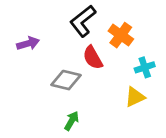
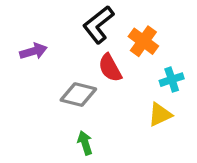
green arrow: (72, 121) -> (85, 143), turned -48

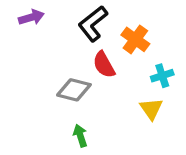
purple arrow: (33, 51) -> (31, 17), moved
yellow triangle: (160, 115) -> (151, 109), turned -40

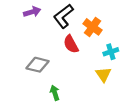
purple arrow: (31, 17) -> (32, 12), moved
gray diamond: (74, 90) -> (37, 65), moved

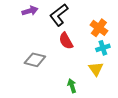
orange cross: (93, 27) -> (99, 28), moved
green arrow: (55, 93) -> (72, 86), moved

